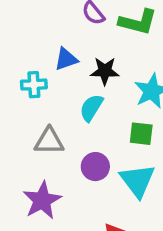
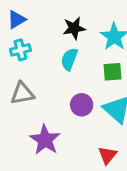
blue triangle: (66, 59) -> (17, 20), moved
gray triangle: (49, 141) -> (22, 93), moved

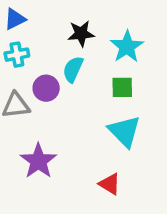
purple circle: (82, 105) -> (46, 88), moved
red triangle: (107, 155) -> (110, 184), turned -42

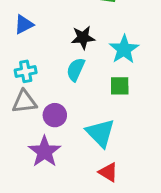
cyan cross: (17, 55) -> (26, 71), moved
purple circle: (46, 88) -> (55, 115), moved
cyan triangle: (124, 131) -> (100, 133), moved

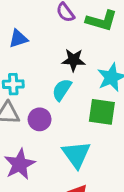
green square: (120, 86) -> (102, 112), size x1.4
purple circle: (55, 115) -> (40, 119), moved

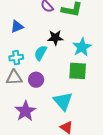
cyan semicircle: (62, 90) -> (41, 53), moved

